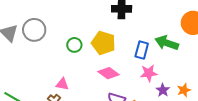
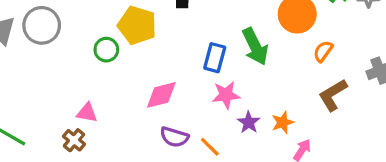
yellow pentagon: (103, 43) -> (137, 25), moved
green arrow: (167, 43) -> (255, 46), turned -135
pink diamond: (109, 73) -> (161, 95), turned -50

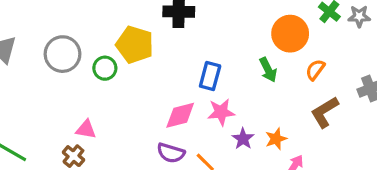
gray circle: (42, 25) -> (63, 54), moved
green arrow: (255, 46) -> (268, 70), moved, size x0.7
pink diamond: (161, 95) -> (180, 115), moved

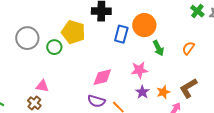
orange circle: (290, 34) -> (144, 25), moved
blue rectangle: (210, 76) -> (121, 34), moved
pink star: (221, 112) -> (139, 70), moved
brown L-shape: (325, 112) -> (188, 88), moved

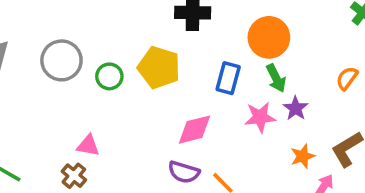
yellow pentagon: (73, 32) -> (159, 68), moved
blue rectangle: (121, 34) -> (228, 78), moved
green arrow: (158, 48) -> (276, 78), moved
purple star: (142, 92) -> (296, 108), moved

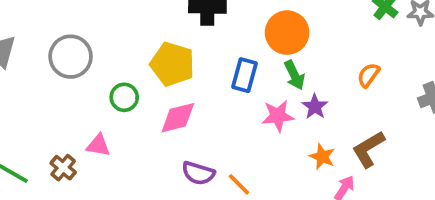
green circle: (109, 76) -> (124, 97), moved
pink diamond: (194, 130) -> (178, 118), moved
orange star: (303, 156) -> (322, 157), turned -30
brown cross: (74, 176) -> (63, 168), moved

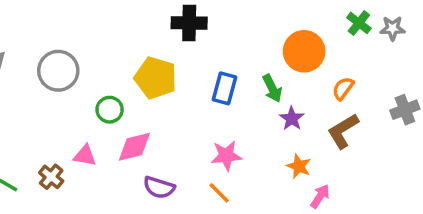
orange circle: (287, 33) -> (304, 51), moved
pink star: (278, 116) -> (226, 156), moved
pink diamond: (178, 118) -> (134, 147), moved
brown L-shape: (368, 149) -> (343, 131), moved
purple semicircle: (198, 173) -> (159, 187), moved

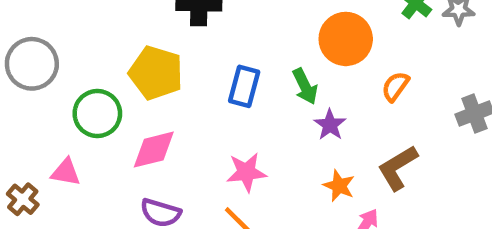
green circle: (110, 110) -> (97, 113), size x1.4
brown L-shape: (343, 131) -> (398, 168), moved
pink diamond: (134, 147) -> (154, 150), moved

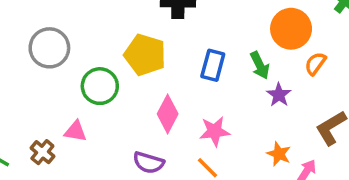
orange semicircle: (395, 86) -> (315, 64), moved
pink diamond: (154, 150) -> (168, 114), moved, turned -48
orange star: (339, 186) -> (279, 154), moved

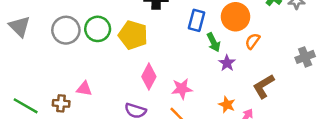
blue rectangle: (213, 65) -> (196, 20), moved
green circle: (100, 86) -> (98, 29), moved
brown cross: (42, 152) -> (61, 103), turned -35

